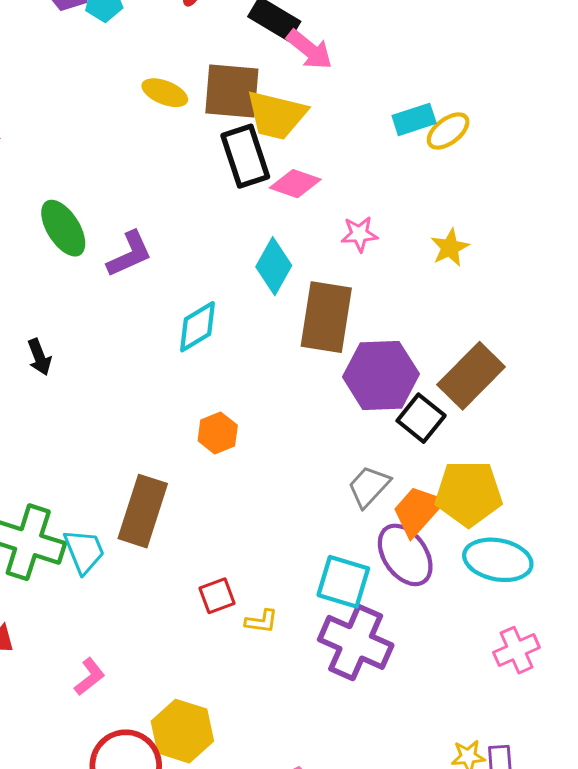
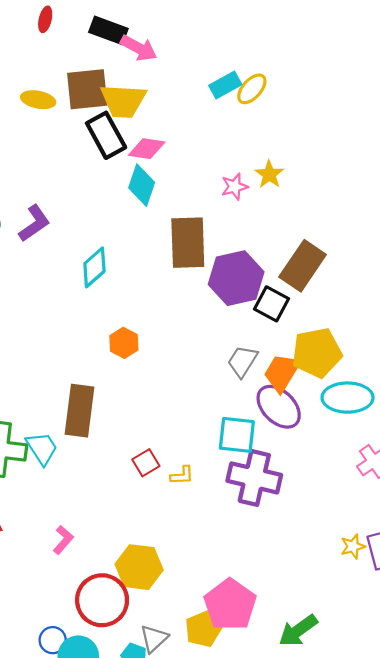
pink star: (359, 234) -> (234, 187), moved
cyan diamond: (274, 266) -> (142, 185), moved

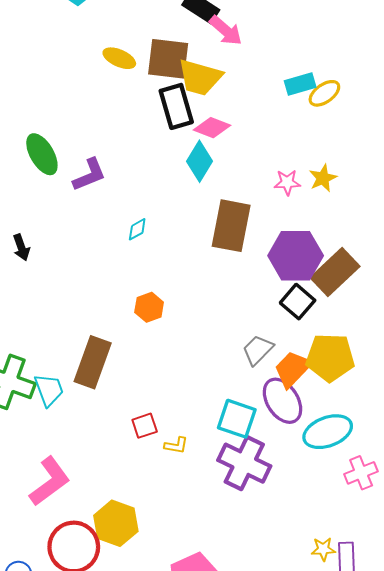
cyan diamond: (94, 267) -> (137, 229), size x0.6
purple hexagon: (236, 278) -> (296, 256), moved
cyan ellipse: (348, 398) -> (328, 432), moved, turned -33
pink L-shape: (63, 540) -> (50, 481), size x1.8

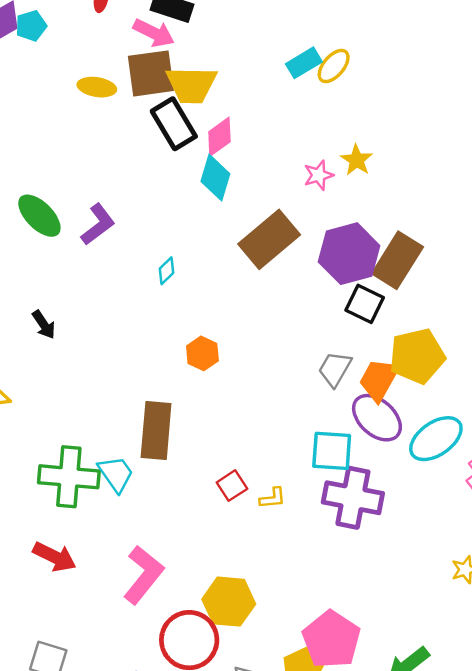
pink arrow: (226, 30) -> (154, 33), moved
pink diamond: (212, 128) -> (219, 137), turned -42
brown rectangle: (231, 226) -> (269, 239), turned 54

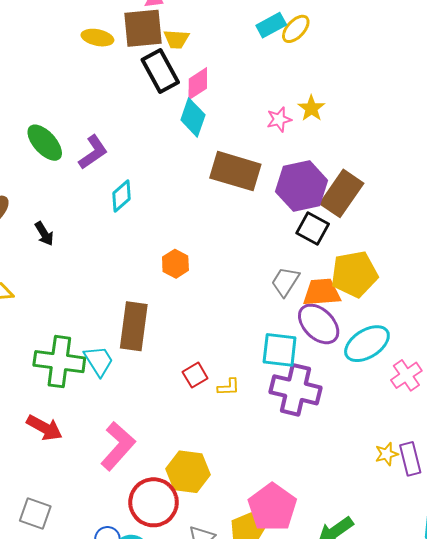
yellow trapezoid: (191, 85) -> (176, 39), size x0.6
brown rectangle: (269, 239) -> (235, 171), turned 54
cyan diamond: (166, 271) -> (122, 196), moved, size x1.4
orange trapezoid: (379, 380) -> (322, 292), turned 54

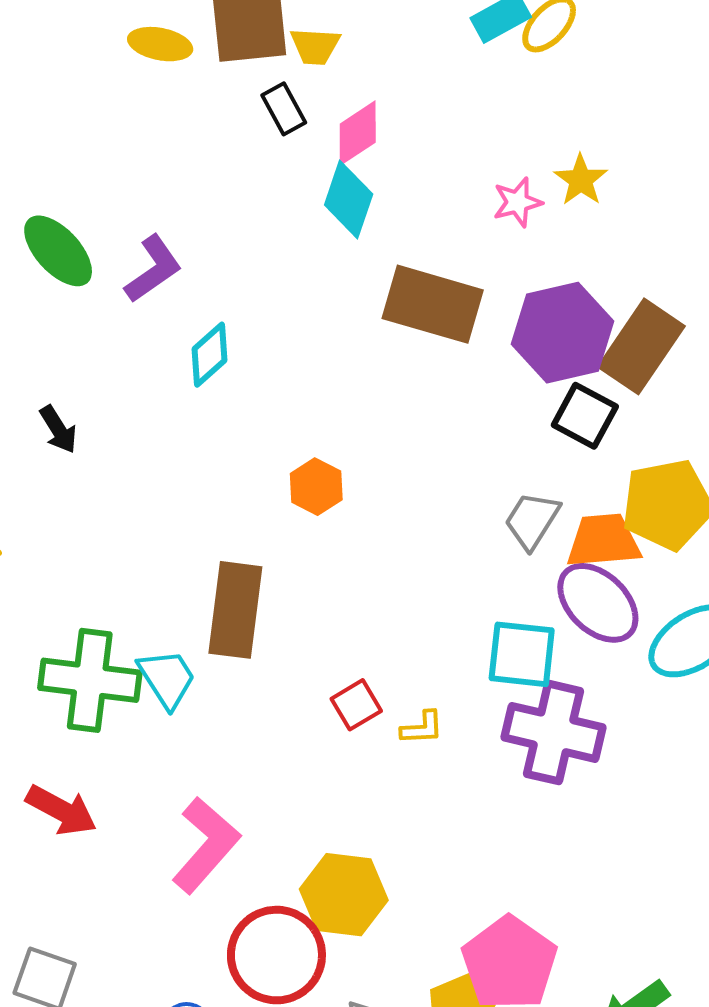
black rectangle: (160, 71) -> (284, 109), size x0.6

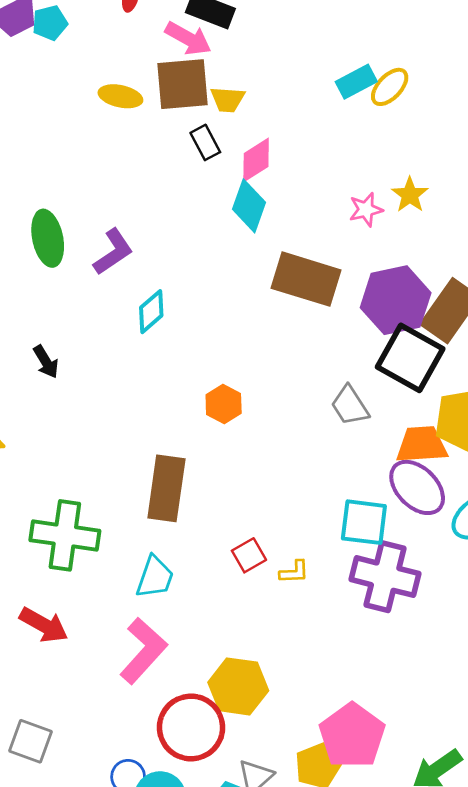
green ellipse: (58, 251) -> (48, 238), turned 30
black square: (585, 416) -> (410, 358), size x1.5
gray trapezoid: (532, 520) -> (350, 406), moved, turned -66
cyan trapezoid: (167, 678) -> (155, 577), moved, turned 51

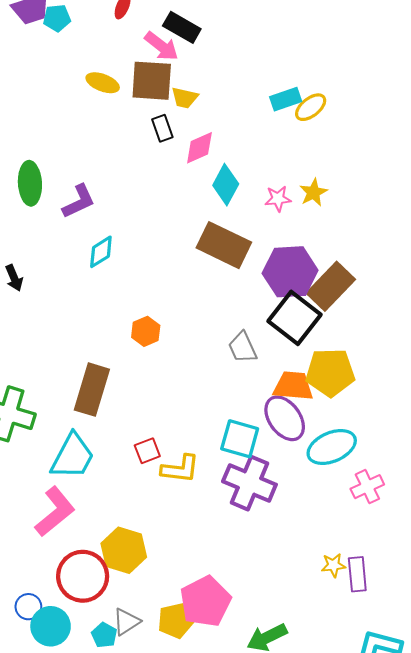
cyan diamond: (249, 206) -> (226, 185), moved
yellow L-shape: (294, 572) -> (180, 469), size x1.6
cyan trapezoid: (155, 577) -> (72, 456), size x1.4

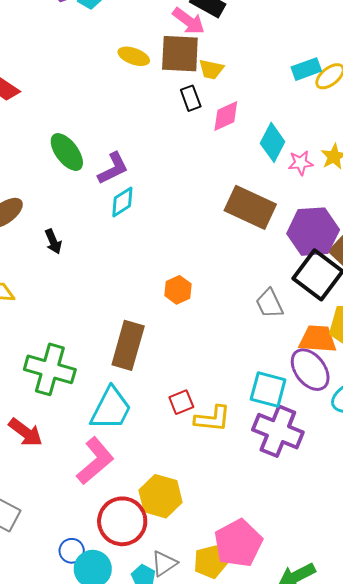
green ellipse: (30, 183) -> (67, 152), turned -33
cyan diamond: (226, 185) -> (273, 142), moved
cyan diamond: (101, 252) -> (122, 202), moved

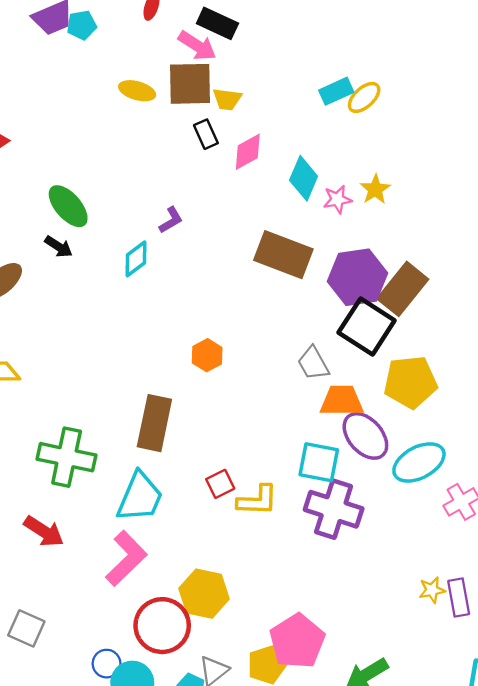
purple L-shape: (113, 168) -> (171, 220), moved, size x0.7
black arrow: (53, 241) -> (59, 247), moved, turned -30
orange trapezoid: (318, 339) -> (342, 401), moved

